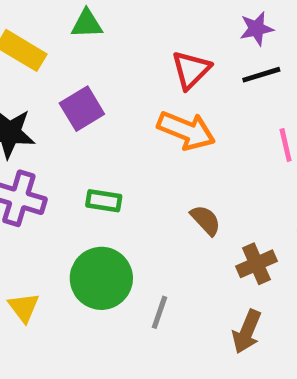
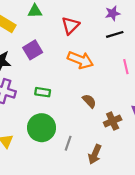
red triangle: (191, 70) -> (70, 26), moved
brown arrow: (247, 332) -> (95, 154), moved

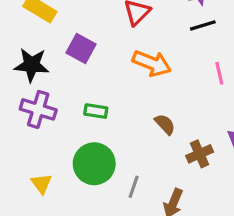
purple square: (33, 50) -> (81, 48), turned -30

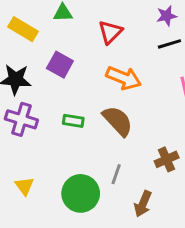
brown semicircle: (165, 124) -> (118, 121), moved, size x1.6
green circle: (94, 164) -> (81, 193), moved
gray line: (134, 187) -> (116, 174), moved

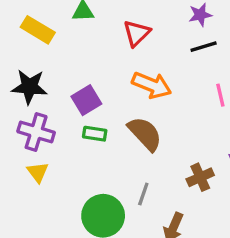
purple square: (60, 65) -> (86, 100), moved, turned 30
yellow triangle: (24, 186) -> (38, 172), moved

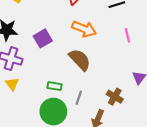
green rectangle: (95, 134) -> (54, 86), moved
brown cross: (200, 177) -> (115, 97), moved, turned -35

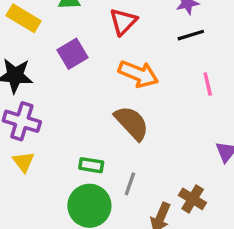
purple square: (43, 38) -> (73, 54), moved
brown cross: (115, 97) -> (193, 199), moved

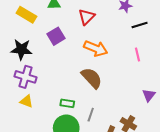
black line: (191, 35) -> (140, 25), moved
yellow triangle: (24, 162) -> (26, 101), turned -32

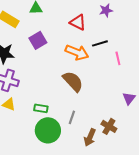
red triangle: (87, 17) -> (78, 22), moved, turned -48
black line: (140, 25) -> (100, 43), moved
green rectangle: (67, 103) -> (41, 108), moved

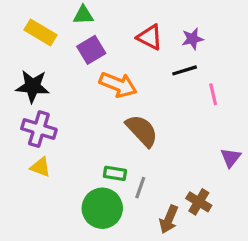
purple star: (106, 10) -> (193, 39), moved
purple square: (38, 40) -> (91, 50), moved
orange arrow: (77, 52) -> (118, 85), moved
green rectangle: (41, 108) -> (115, 173), moved

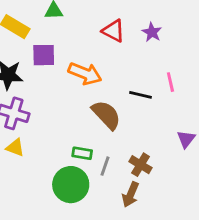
purple star: (193, 39) -> (152, 32), turned -30
purple square: (91, 50) -> (44, 55), moved, turned 30
black line: (185, 70) -> (140, 95), moved, turned 30
brown cross: (199, 202) -> (140, 165), moved

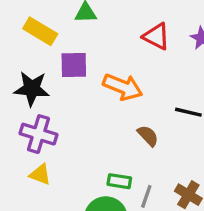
brown semicircle: (106, 115) -> (148, 136), size x0.6

